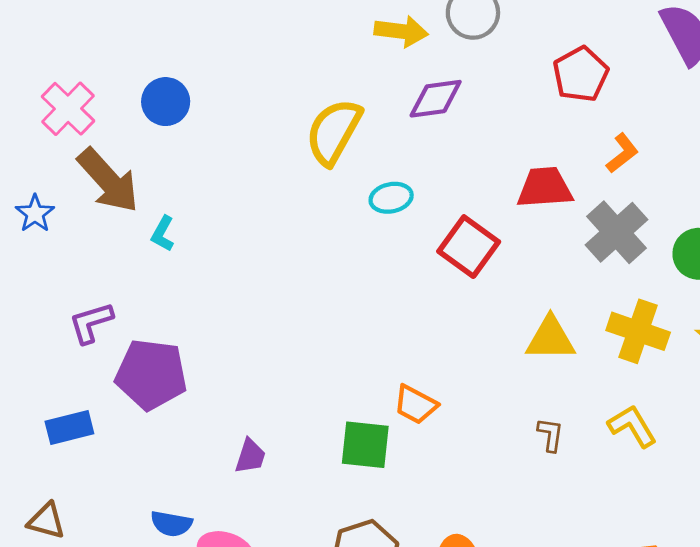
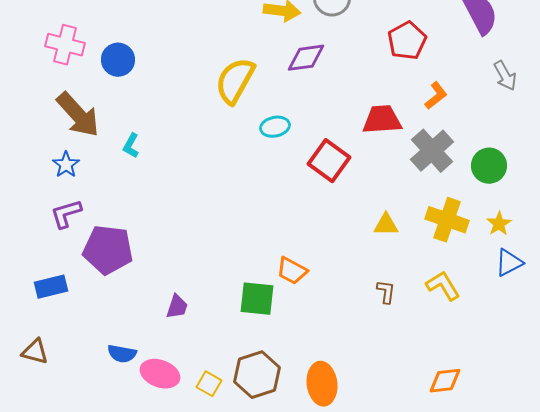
pink cross: (68, 109) -> (65, 45), moved, turned -30
blue star: (35, 214) -> (66, 165), moved
cyan L-shape: (163, 234) -> (131, 146), moved
yellow triangle: (550, 338) -> (386, 225), size x0.7

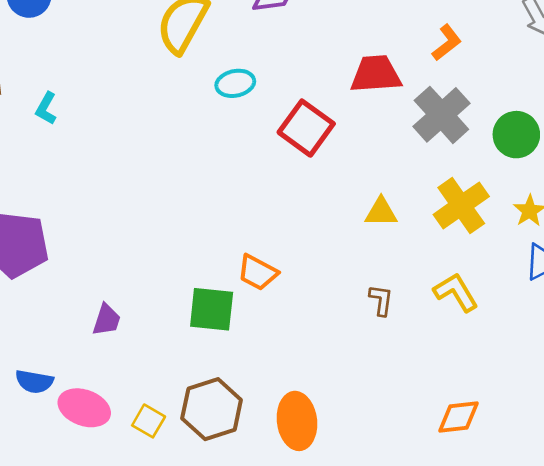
yellow cross: (447, 220) -> (461, 206), turned 36

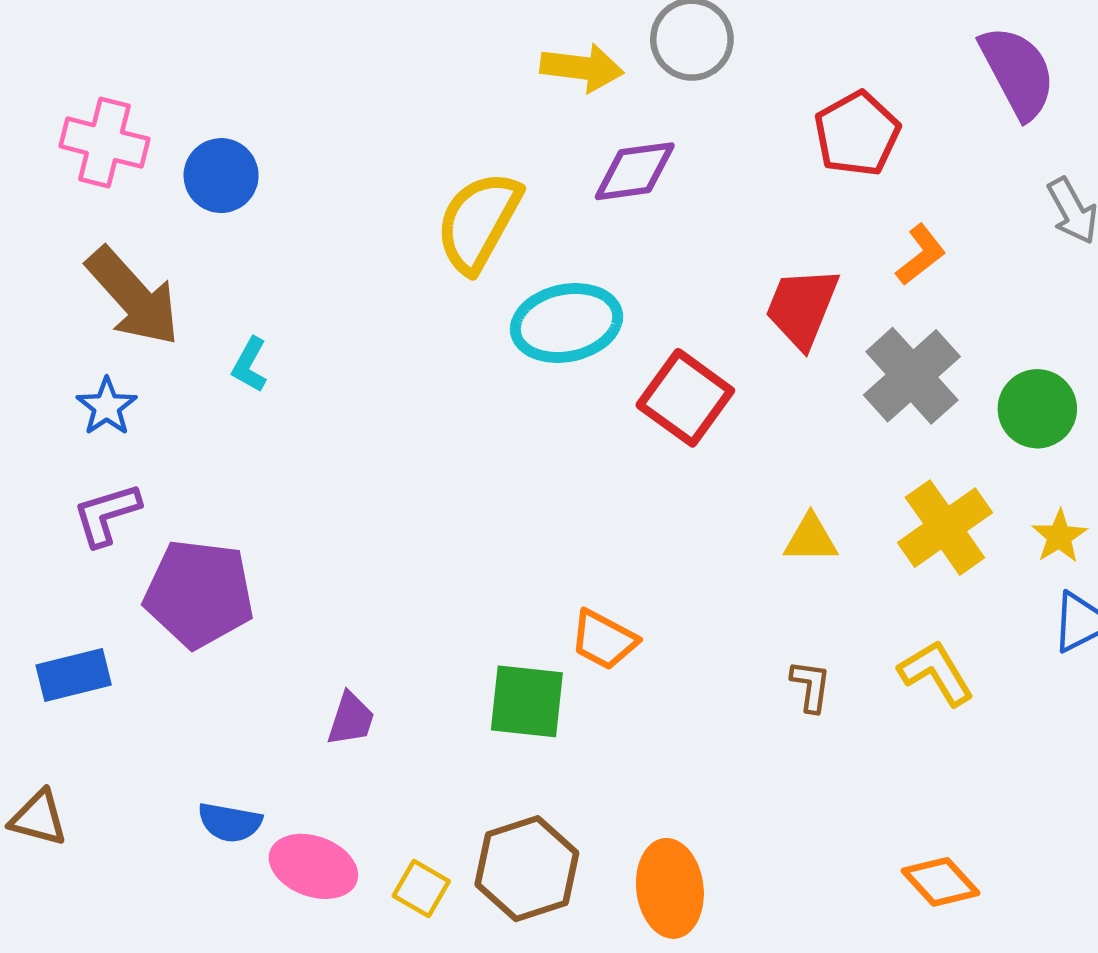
red trapezoid: (376, 74) -> (802, 308), turned -64
cyan ellipse: (235, 83) -> (566, 323), size x1.6
orange diamond: (459, 417) -> (941, 882), turned 54

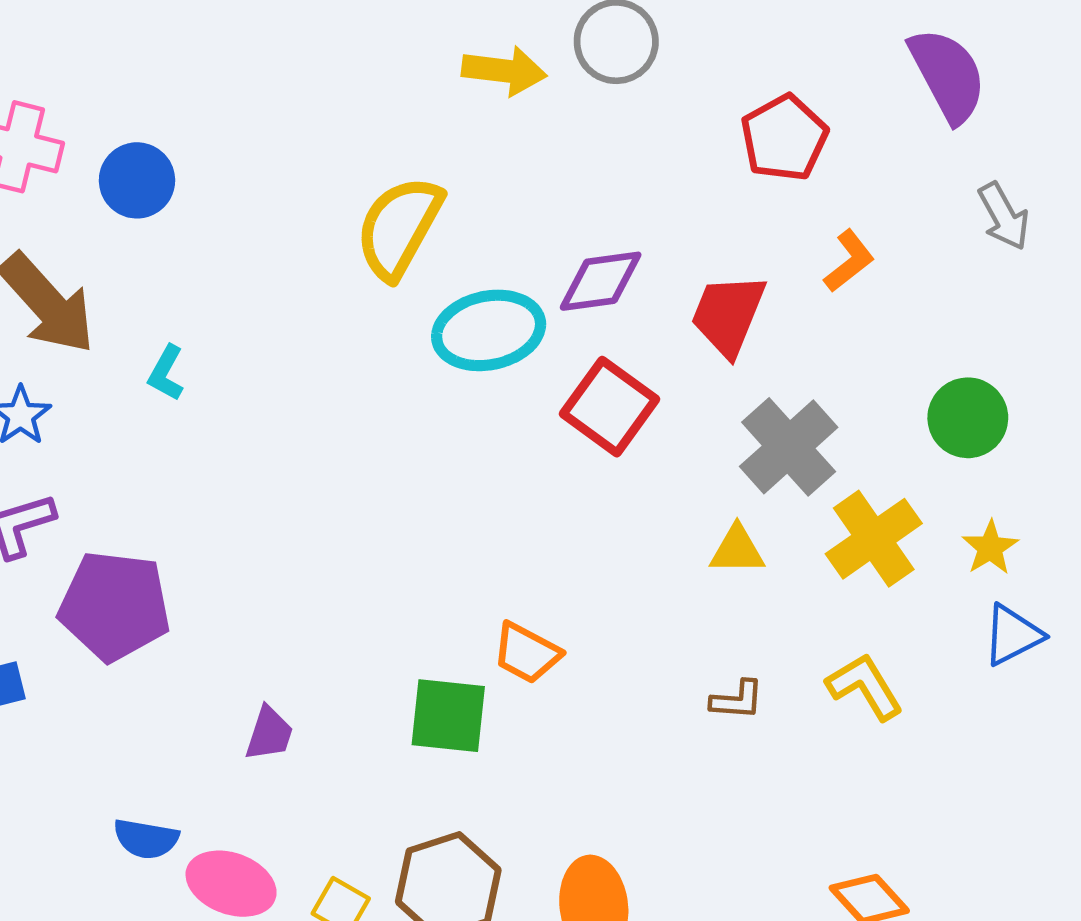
purple diamond: (635, 171) -> (601, 281), moved
gray cross: (912, 376) -> (789, 447), moved
brown L-shape: (811, 686) -> (737, 700), turned 86

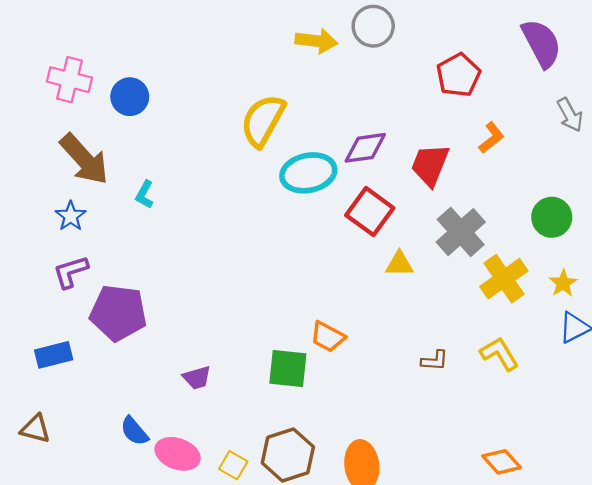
yellow triangle: (737, 550) -> (399, 264), moved
purple trapezoid: (269, 734) -> (197, 378), turned 56
blue semicircle: (146, 839) -> (134, 431), turned 40

